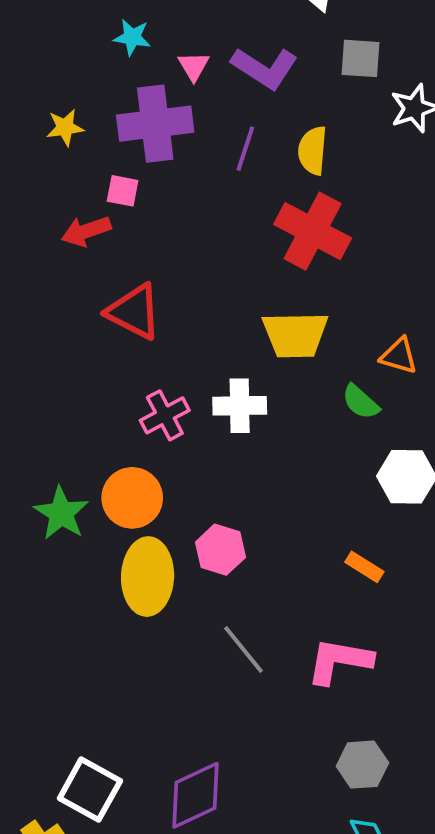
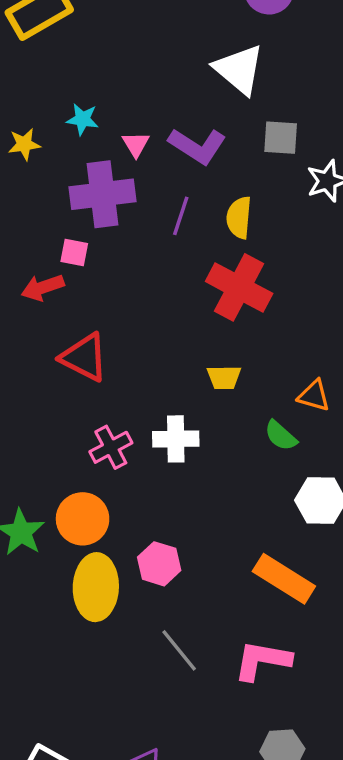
yellow star: (65, 127) -> (24, 144), moved
yellow trapezoid: (295, 335) -> (224, 377), size x0.6
orange rectangle: (364, 567) -> (284, 579), size x1.8

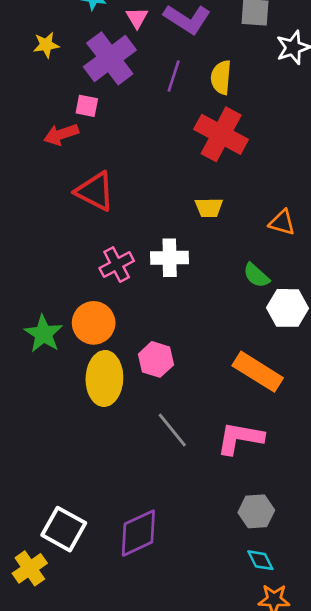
yellow star: (24, 144) -> (46, 45), moved
purple cross: (103, 194) -> (110, 58), turned -30
green semicircle: (281, 436) -> (256, 275), moved

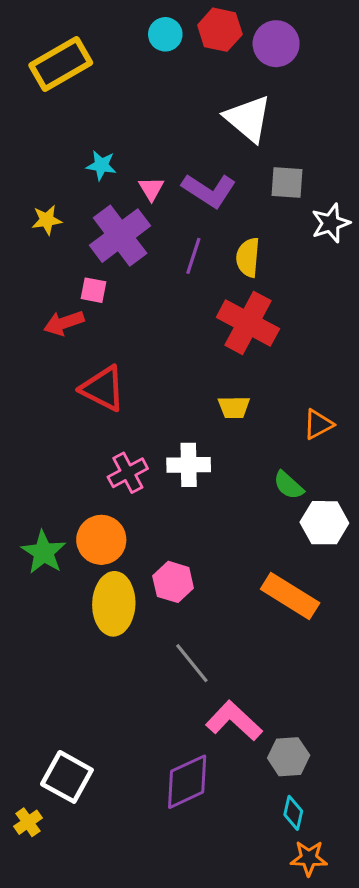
orange triangle: (282, 223) -> (318, 424), turned -44
pink L-shape: (240, 438) -> (234, 721), moved, turned 33
purple diamond: (138, 533) -> (187, 782), moved
cyan diamond: (260, 560) -> (293, 813), turned 40
yellow cross: (30, 568) -> (28, 822), size x0.7

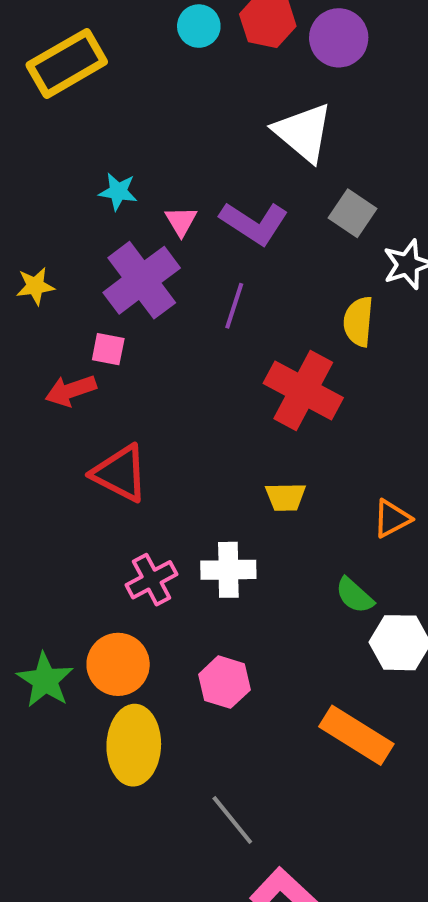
gray square: (287, 183) -> (353, 213), turned 30
yellow star: (47, 220) -> (35, 286), moved
yellow semicircle: (248, 257) -> (358, 322), moved
pink hexagon: (173, 582) -> (224, 682), moved

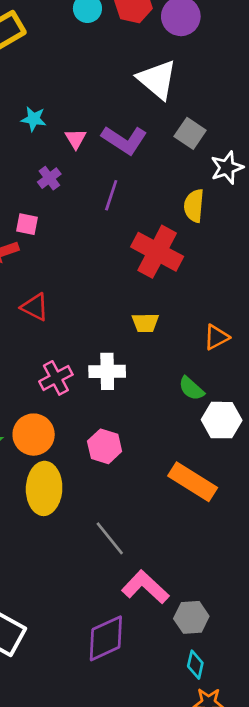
purple cross: (142, 280) -> (49, 178), size x0.5
red triangle: (120, 473) -> (35, 307), size x0.7

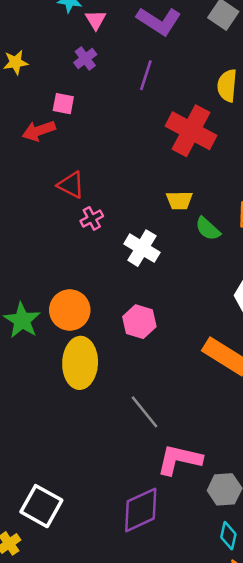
pink triangle: (76, 139) -> (96, 20), moved
white cross: (107, 371) -> (142, 248), turned 32
pink cross: (56, 378) -> (92, 218), moved, size x0.7
green semicircle: (191, 388) -> (208, 229), moved
pink L-shape: (145, 587) -> (179, 460), turned -30

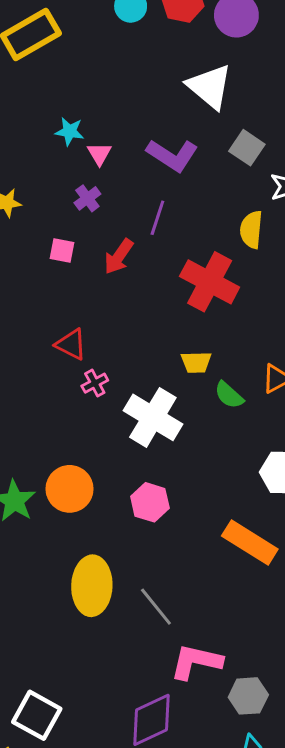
red arrow: (39, 131) -> (119, 256), moved, turned -36
white cross: (142, 248) -> (153, 417), size x1.4
yellow ellipse: (80, 363) -> (92, 586), moved

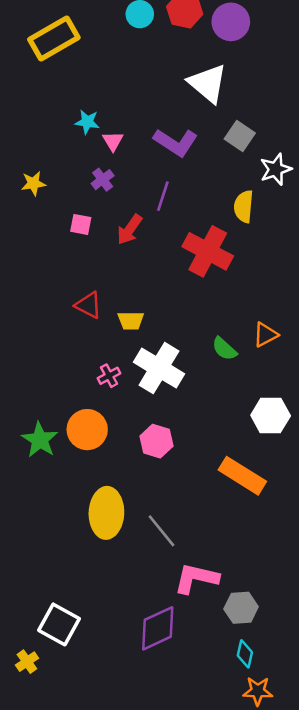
yellow trapezoid: (196, 362) -> (131, 321), moved
pink cross: (95, 383) -> (109, 376), moved

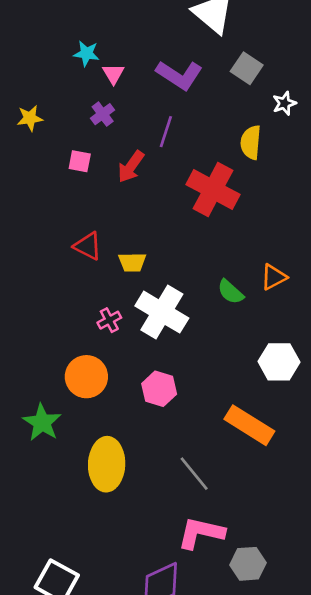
white star: (276, 169) -> (284, 103), size x0.7
green star: (40, 440) -> (42, 422), moved
gray line: (162, 531) -> (194, 474), moved

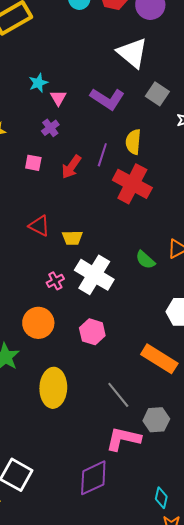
cyan star: (86, 53) -> (38, 83), turned -30
purple line: (166, 132) -> (102, 155), moved
yellow semicircle: (251, 142) -> (133, 142), moved
gray hexagon: (248, 564) -> (156, 420), moved

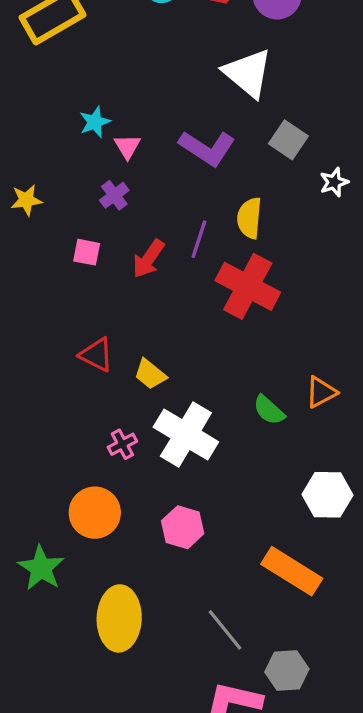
yellow trapezoid: (72, 238) -> (150, 374), turned 40

